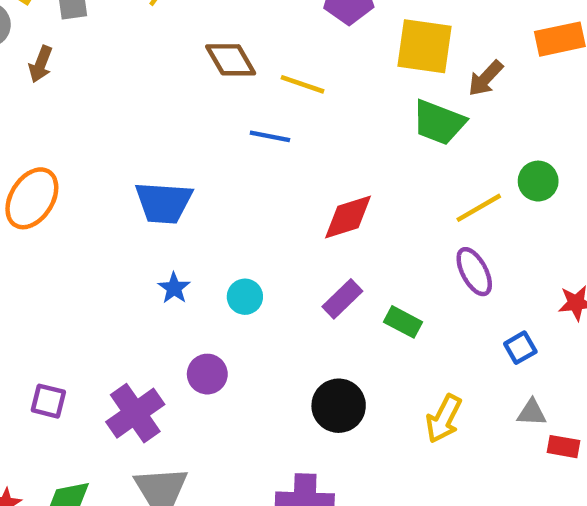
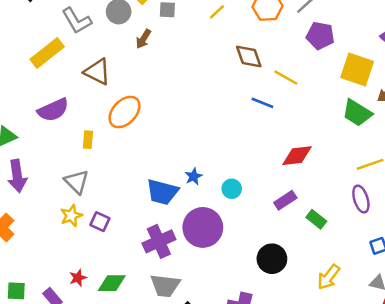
blue trapezoid: (164, 203) -> (162, 192), moved
purple circle: (207, 374) -> (203, 227), size x1.8
purple square: (48, 401) -> (100, 222), moved

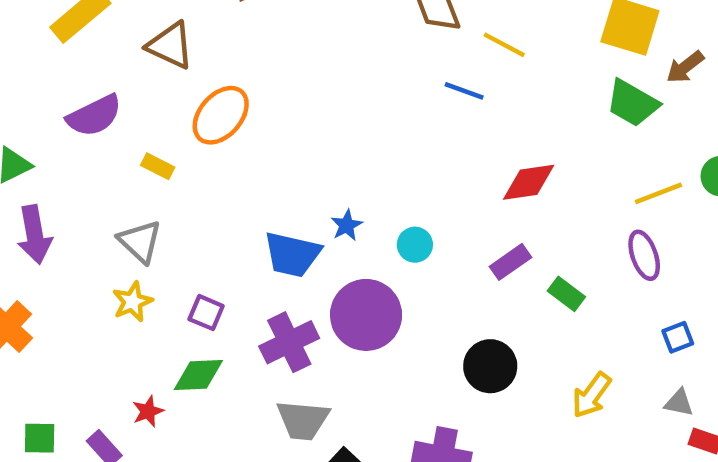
yellow rectangle: (88, 140) -> (158, 166), turned -66
purple square: (100, 222) -> (206, 313), moved
green diamond: (112, 283) -> (198, 375), moved

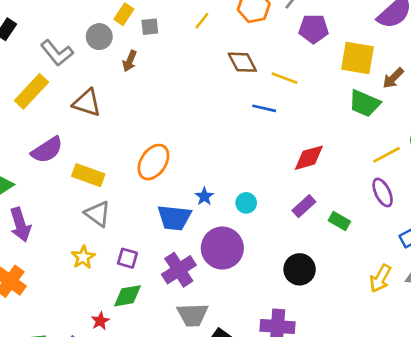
orange ellipse: (221, 115) -> (153, 162), moved
yellow rectangle: (158, 166) -> (88, 175), size x1.6
gray triangle: (140, 241) -> (98, 214), moved
yellow arrow: (592, 395) -> (380, 278), moved

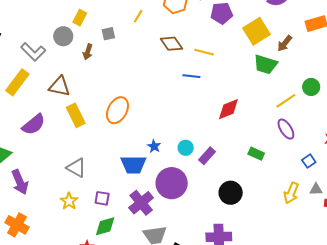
gray square: (150, 27) -> (108, 34), moved
yellow square: (358, 58) -> (257, 31), turned -36
orange ellipse: (153, 162) -> (117, 110), moved
yellow rectangle: (88, 175) -> (76, 115), moved, turned 50
purple rectangle: (304, 206) -> (207, 156), moved

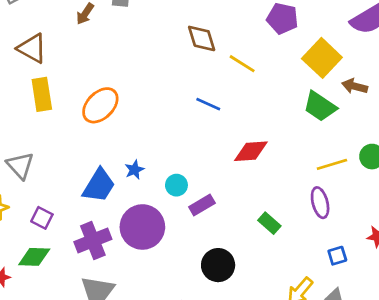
yellow square: (257, 31) -> (322, 58), turned -32
brown arrow: (285, 43) -> (355, 86), turned 48
blue line: (191, 76) -> (208, 104), moved
blue trapezoid: (133, 164) -> (99, 185), turned -76

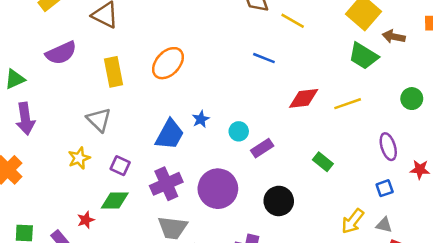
yellow rectangle: (42, 94) -> (114, 72), moved
yellow line: (332, 164) -> (348, 104), moved
purple ellipse: (320, 203) -> (388, 147), moved
purple circle: (142, 227) -> (218, 189), moved

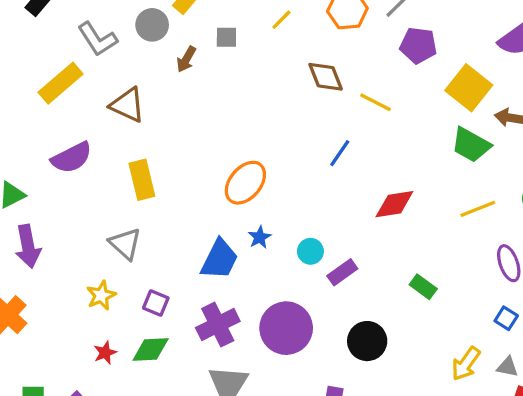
blue line: (264, 58) -> (340, 153), turned -75
orange ellipse: (168, 63) -> (245, 183), moved
yellow line: (348, 104) -> (478, 209), moved
blue square: (385, 188) -> (506, 318), turned -36
red star: (86, 220) -> (105, 353), moved

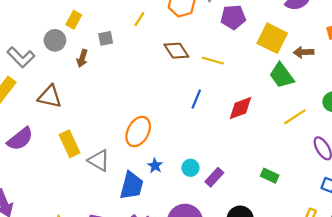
green trapezoid: (471, 145) -> (282, 75), turned 36
red diamond: (394, 204) -> (240, 108), moved
gray triangle: (125, 244) -> (99, 160), moved

